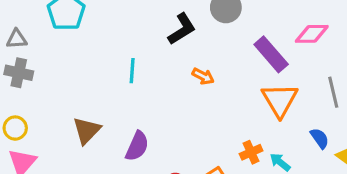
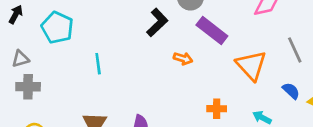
purple rectangle: (271, 54) -> (212, 31), moved
cyan line: (132, 71) -> (98, 64), moved
orange cross: (251, 152) -> (217, 109), moved, turned 36

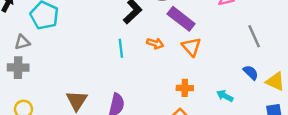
gray triangle: (20, 59) -> (22, 42), moved
cyan line: (98, 64) -> (121, 48), moved
orange triangle: (251, 65) -> (191, 47), moved, size x0.7

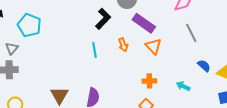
gray line: (254, 36) -> (191, 33), moved
gray triangle: (22, 42) -> (12, 48), turned -32
orange arrow: (155, 43) -> (123, 45), turned 56

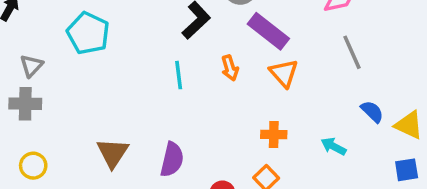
cyan pentagon: (29, 25) -> (88, 33), moved

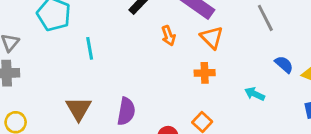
cyan line: (179, 75) -> (90, 48), moved
orange cross: (274, 135) -> (205, 73), moved

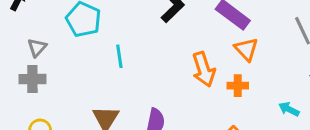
orange arrow: (168, 36) -> (204, 69), moved, size x1.6

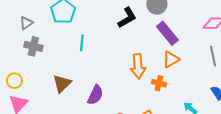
orange triangle: (246, 49) -> (171, 59), turned 30
gray cross: (32, 79) -> (33, 46), moved

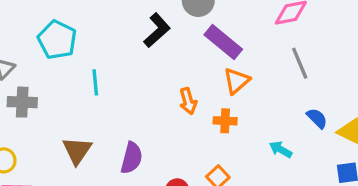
orange arrow: (138, 66) -> (188, 101), size x0.7

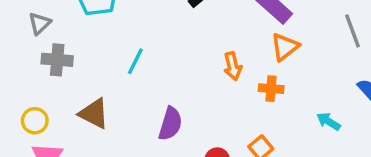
cyan line: (95, 82) -> (135, 61), moved, turned 30
brown triangle: (77, 151) -> (94, 114), moved, turned -40

